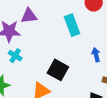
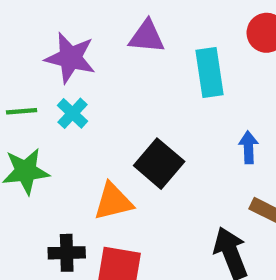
purple triangle: (29, 16) -> (147, 37), moved

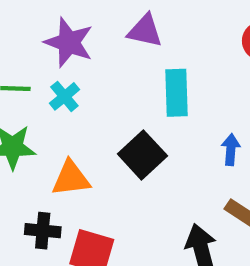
cyan rectangle: (209, 73) -> (177, 93), moved
orange triangle: (113, 202) -> (71, 178), moved

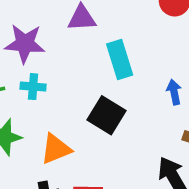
cyan cross: (64, 96) -> (33, 87), turned -30

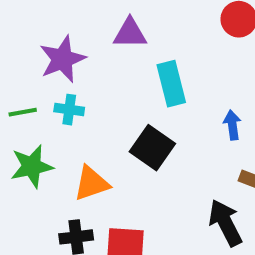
purple star: (25, 44) -> (62, 59), turned -30

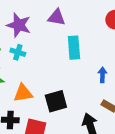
purple star: (62, 59) -> (19, 25), turned 30
black square: (152, 148) -> (56, 101), moved, turned 30

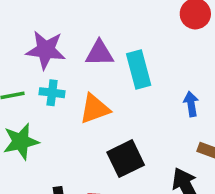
purple triangle: (57, 17) -> (100, 53), moved
orange triangle: (23, 93) -> (95, 109), moved

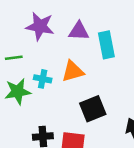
cyan cross: (52, 93) -> (43, 79), moved

